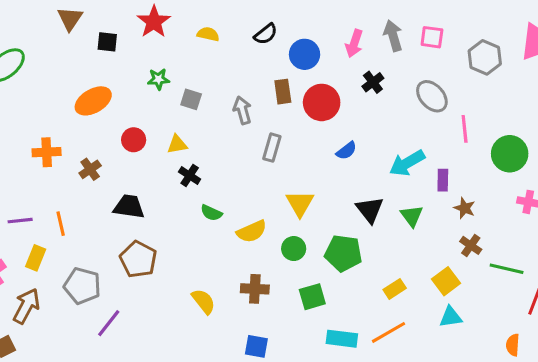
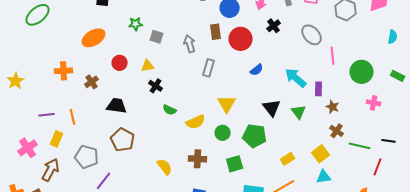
cyan arrow: (407, 163) -> (296, 78), turned 70

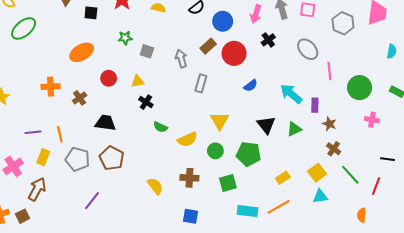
brown rectangle: (216, 32) -> (208, 46), turned 56
green triangle: (299, 112) -> (294, 129), turned 42
green line: (360, 146) -> (350, 175), moved, turned 35
gray pentagon: (87, 157) -> (77, 159), moved

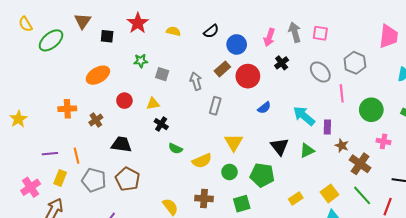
gray hexagon: (343, 23) -> (355, 63), moved
green ellipse: (24, 28) -> (51, 40), moved
brown cross: (334, 149) -> (360, 164), moved, size x1.5

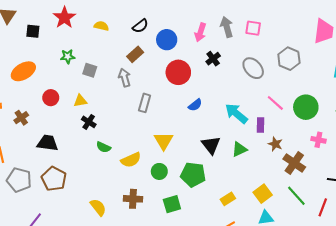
brown rectangle: (222, 69) -> (135, 54), moved
pink line: (342, 93) -> (275, 103), moved, turned -42

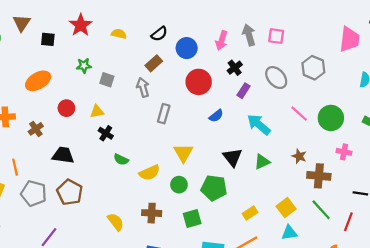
purple rectangle: (261, 125) -> (243, 91), moved, turned 32
brown cross: (294, 163) -> (319, 176), turned -30

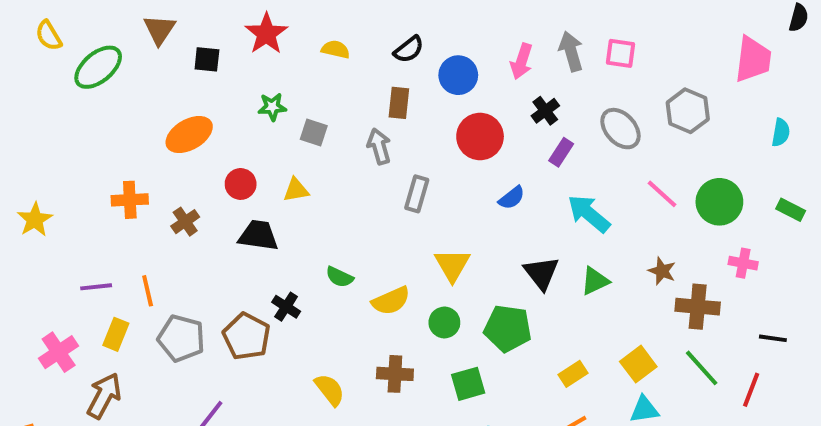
brown rectangle: (154, 63) -> (399, 103), turned -42
black cross: (106, 133) -> (286, 307), moved
black trapezoid: (63, 155) -> (258, 235), moved

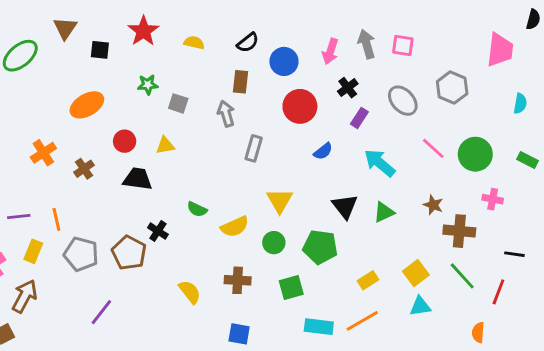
orange cross: (130, 200) -> (43, 153), turned -30

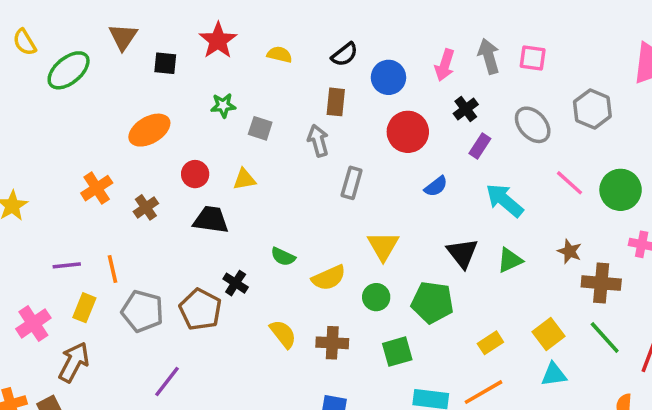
yellow semicircle: (190, 292) -> (283, 334), moved

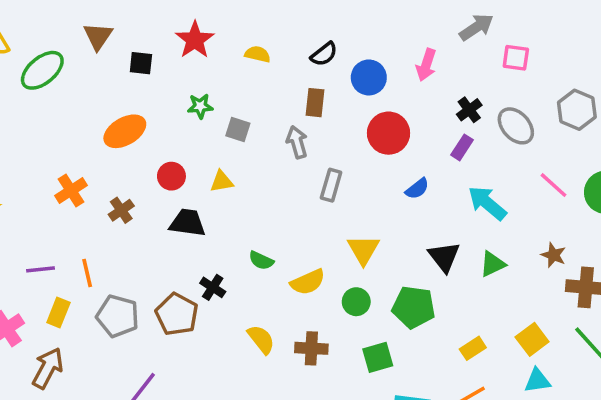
gray arrow: (489, 56) -> (476, 27), moved, turned 72
black cross: (466, 109) -> (469, 110), moved

